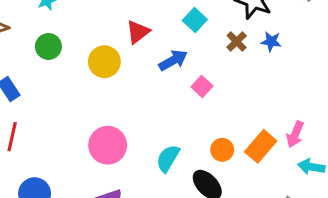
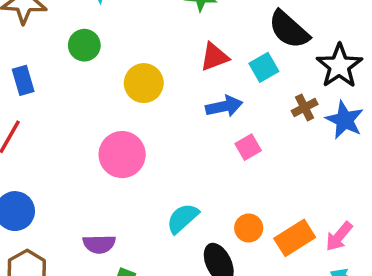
red triangle: (138, 32) -> (214, 57), moved
blue star: (271, 42) -> (345, 120), size x1.5
pink circle: (108, 145) -> (122, 155), moved

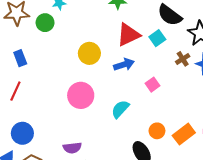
green circle: (84, 45) -> (45, 23), moved
red triangle: (214, 57) -> (128, 35), size x1.4
blue arrow: (224, 106) -> (124, 65), moved
cyan semicircle: (183, 218) -> (120, 109), moved

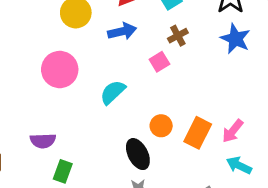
brown cross: (183, 59) -> (178, 36), moved
orange rectangle: (184, 134) -> (198, 133), turned -30

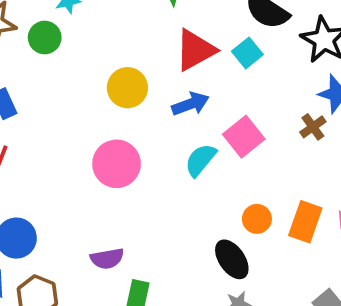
brown cross: (178, 36) -> (313, 127), moved
pink square: (159, 62) -> (244, 137), size x1.5
cyan semicircle: (113, 92) -> (200, 160), moved

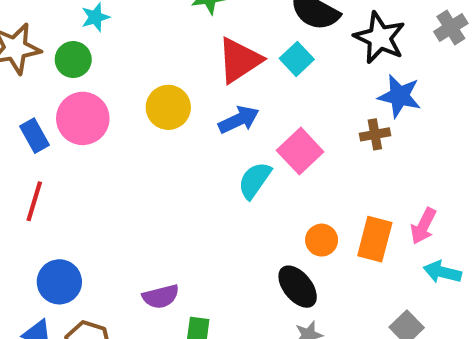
brown cross: (313, 127) -> (375, 134), turned 30
pink circle: (117, 164) -> (83, 118), moved

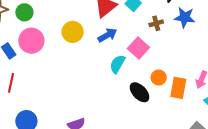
brown cross: (375, 134) -> (156, 23), moved
orange circle: (322, 240) -> (159, 78), moved
black ellipse: (298, 287) -> (140, 92), moved

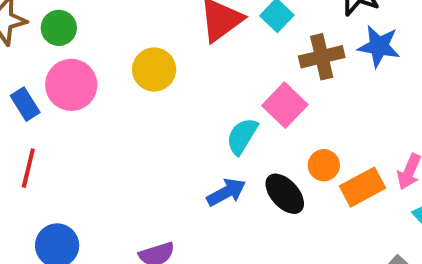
brown cross: (156, 23) -> (322, 57), size x1.5
blue arrow: (107, 35) -> (226, 192), moved
orange rectangle: (178, 88) -> (362, 187), turned 50

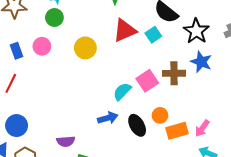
green circle: (59, 28) -> (54, 18), moved
brown cross: (322, 57) -> (174, 73), moved
pink circle: (71, 85) -> (42, 46), size x0.7

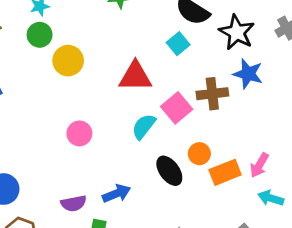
red triangle: (125, 30) -> (135, 76), moved, turned 30
pink circle: (42, 46) -> (79, 133), moved
yellow circle: (85, 48) -> (68, 61), moved
blue arrow: (108, 118) -> (116, 194), moved

